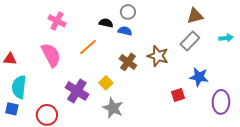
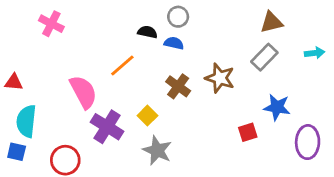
pink cross: (57, 21) -> (51, 24), moved
pink semicircle: (51, 55) -> (83, 92), moved

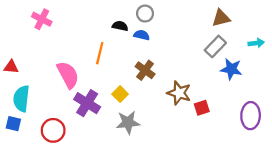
orange line: (122, 65) -> (100, 53), turned -35
brown star: (220, 78) -> (179, 93), moved
blue star: (277, 107) -> (231, 69), moved
gray star: (157, 150) -> (128, 122), turned -30

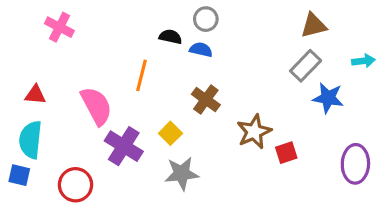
red triangle: (11, 67) -> (35, 95), moved
brown star: (179, 93) -> (254, 132), turned 30

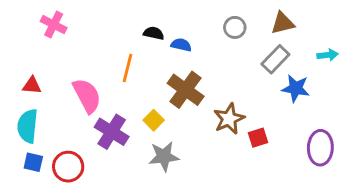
gray circle: (206, 19) -> (235, 27), moved
brown cross: (206, 100) -> (186, 90), size x1.4
blue square: (19, 175) -> (33, 162), moved

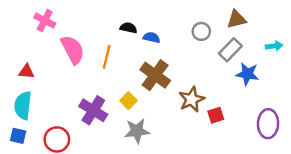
gray circle: (235, 27) -> (201, 31), moved
pink semicircle: (87, 96) -> (73, 50), moved
blue square: (33, 162) -> (18, 136), moved

